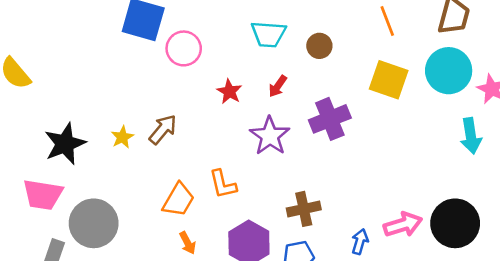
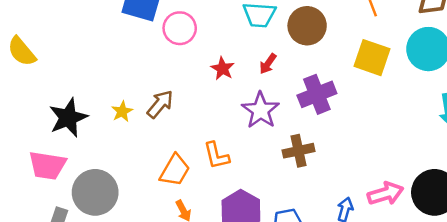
brown circle: (319, 46) -> (307, 26), size x1.6
brown cross: (304, 209) -> (299, 151), moved

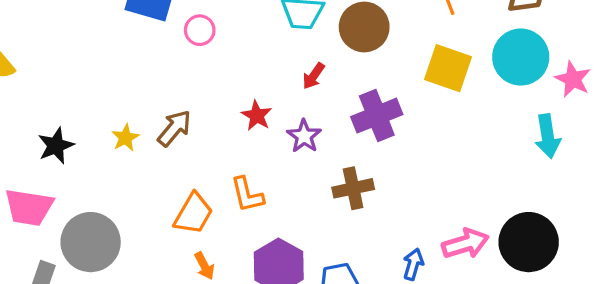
pink circle: (180, 28) -> (200, 30), size x0.7
red star: (223, 69) -> (257, 116), moved
purple star: (261, 110) -> (304, 136), size x0.7
black star: (68, 118) -> (56, 146), size x0.7

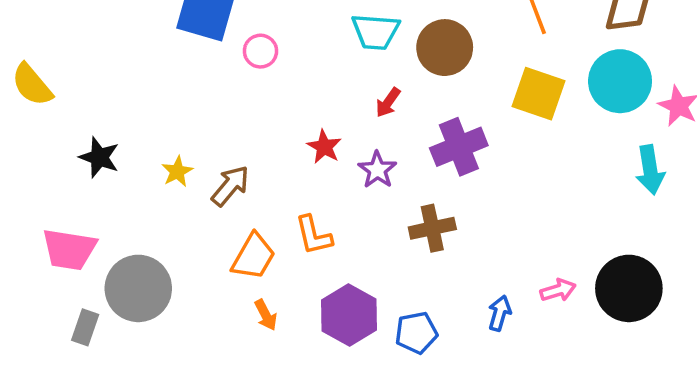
brown arrow: (174, 128) -> (230, 186), moved
black star: (56, 146) -> (99, 157), moved, turned -30
pink arrow: (465, 244) -> (558, 290), size x0.7

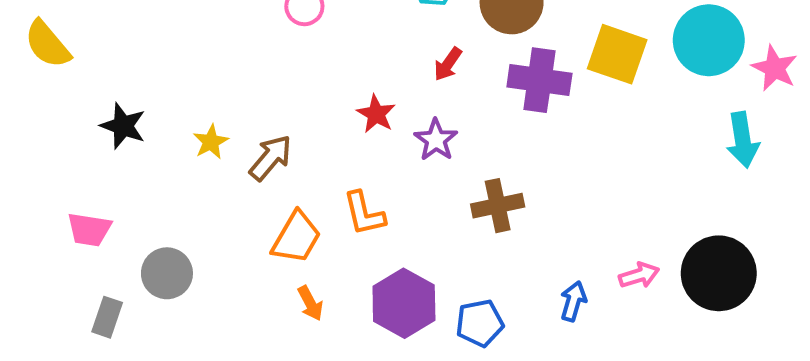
purple cross: (459, 147) -> (539, 80), moved, turned 30
pink trapezoid: (69, 249) -> (89, 229), size x0.7
gray circle: (138, 288) -> (167, 273), size x0.7

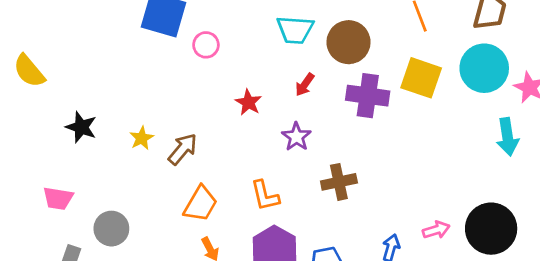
red star: (376, 114) -> (248, 102), moved
orange L-shape: (364, 214) -> (265, 196), moved

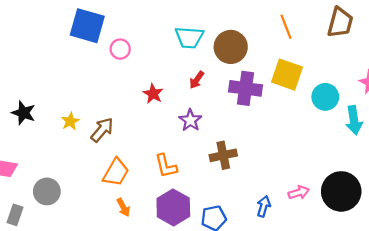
cyan circle: (484, 68) -> (325, 97), moved, size x0.7

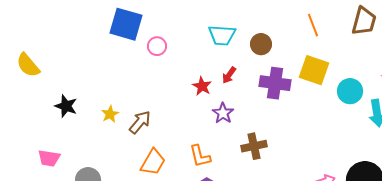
brown circle: (231, 47) -> (261, 44), size x0.7
red star: (153, 94) -> (202, 86), moved

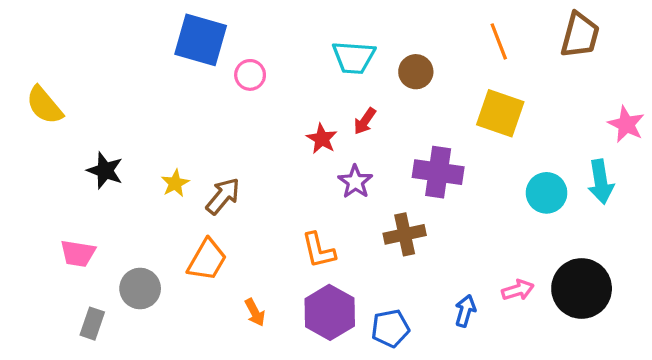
purple cross: (275, 83) -> (438, 172), moved
cyan circle: (350, 91) -> (547, 193), moved
orange trapezoid: (153, 162) -> (207, 260), moved

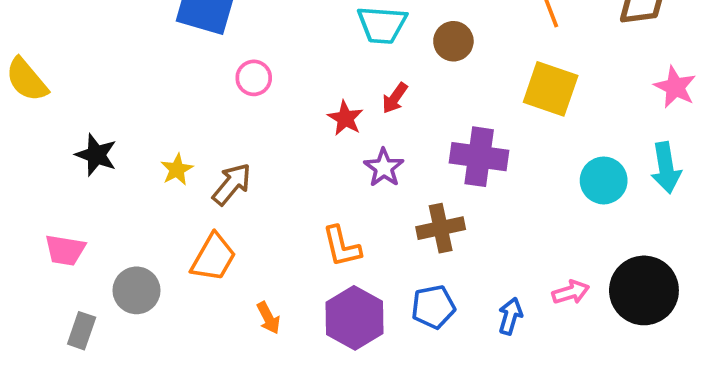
pink circle: (250, 75) -> (254, 78), moved
pink star: (626, 124) -> (675, 87), moved
blue pentagon: (390, 328) -> (433, 307), moved

